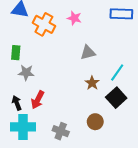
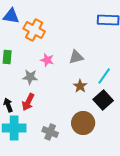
pink star: (74, 18) -> (47, 60), moved
gray star: (26, 73) -> (30, 77), moved
brown circle: (95, 122) -> (83, 123), size x1.5

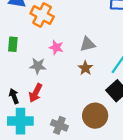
brown star: (80, 86) -> (85, 68), moved

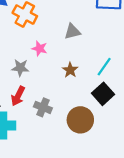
gray triangle: (88, 44) -> (72, 31), moved
gray cross: (59, 125) -> (43, 107), moved

